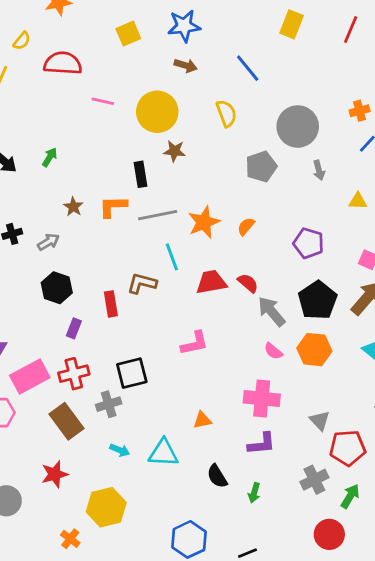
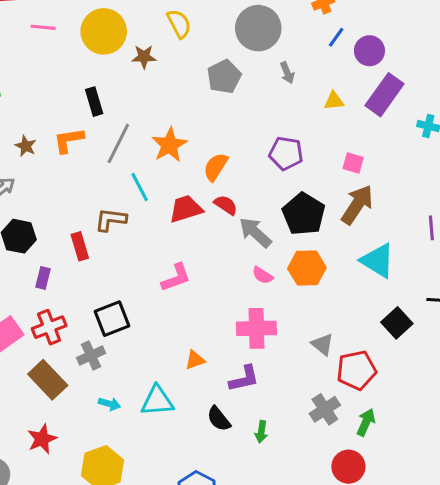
brown star: (174, 151) -> (144, 57), moved
gray line: (158, 215) -> (118, 143), turned -45
orange semicircle: (246, 226) -> (216, 167), moved, size x1.4
purple L-shape: (262, 444) -> (244, 379), moved

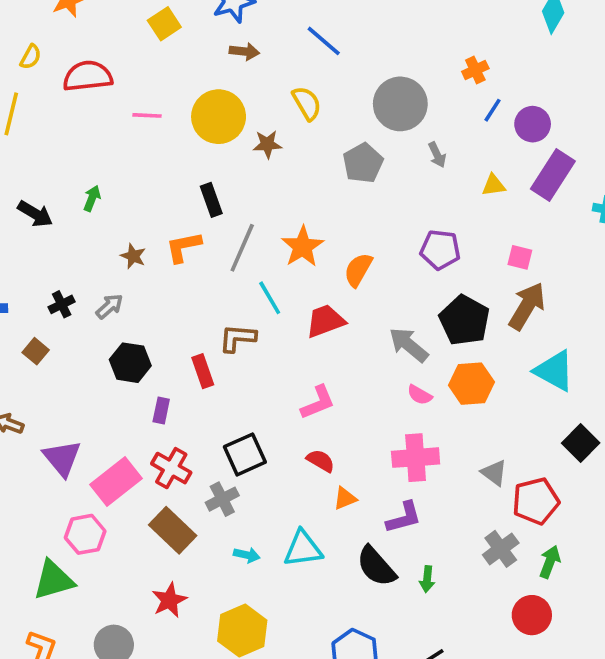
red semicircle: (226, 205) -> (321, 461), moved
red cross: (49, 327) -> (171, 468), turned -36
black semicircle: (219, 419) -> (376, 566), size x1.4

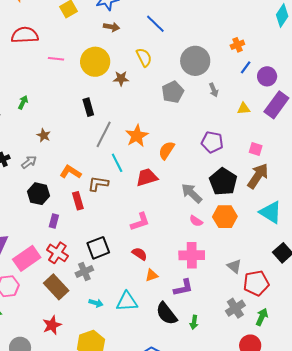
orange L-shape: (183, 247) -> (71, 172), moved, turned 40

